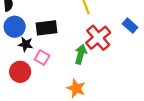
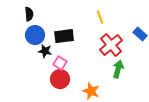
green arrow: (81, 54) -> (118, 69), moved
red circle: (20, 72) -> (60, 79), moved

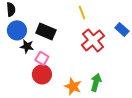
black rectangle: (64, 36) -> (46, 31), turned 30
green arrow: (118, 69) -> (96, 82), moved

